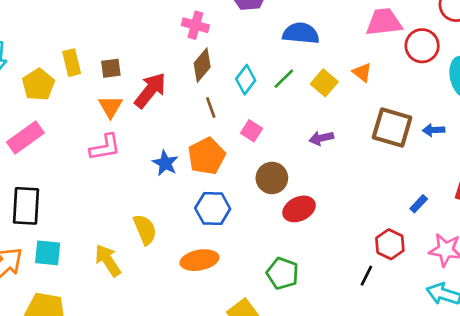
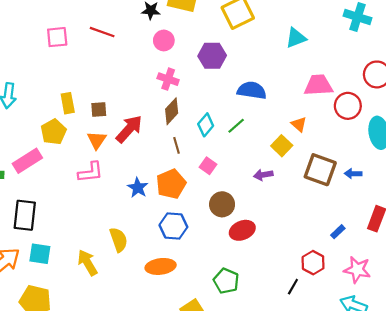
yellow square: (324, 83) -> (282, 146), moved
yellow pentagon: (38, 85) -> (54, 132), moved

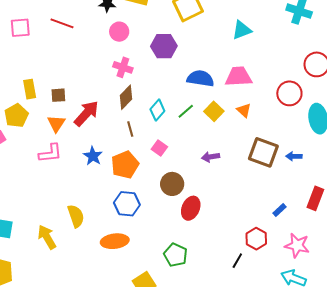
pink trapezoid: (318, 85) -> (238, 77), moved
yellow square: (282, 146) -> (214, 111), moved
blue star: (138, 188) -> (93, 156), moved
red ellipse: (242, 230) -> (191, 208), turned -45

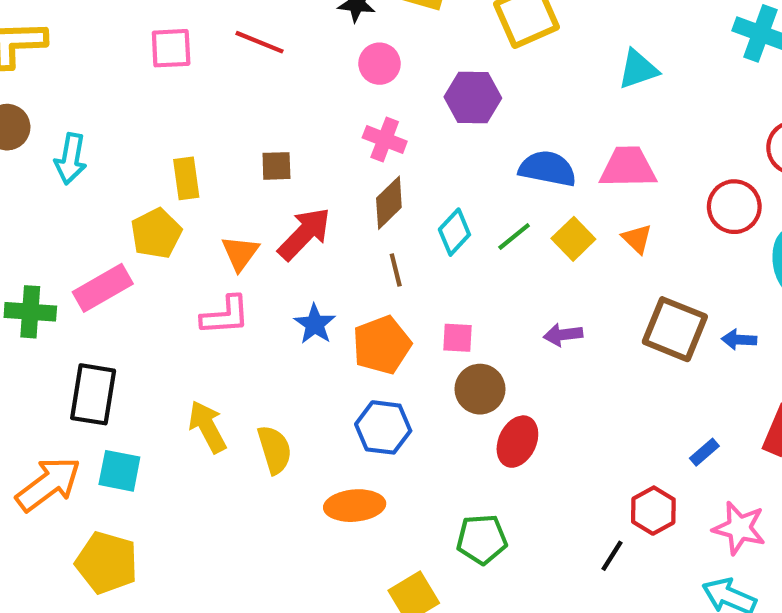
brown square: (58, 95) -> (276, 166), moved
pink square: (159, 148) -> (457, 338), moved, turned -35
yellow arrow: (47, 237) -> (207, 427), moved
green pentagon: (175, 255) -> (482, 539), turned -30

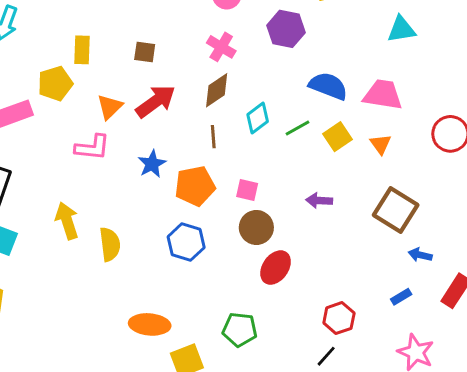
blue arrow: (739, 340) -> (420, 255), moved
orange ellipse: (355, 506) -> (150, 324), moved
red hexagon: (653, 511) -> (339, 318), moved

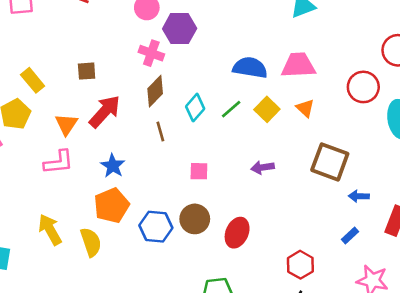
purple hexagon: (286, 29) -> (180, 29), moved
yellow rectangle: (82, 50) -> (33, 80), turned -30
orange pentagon: (195, 186) -> (112, 206), moved
brown circle: (256, 227) -> (195, 219), moved

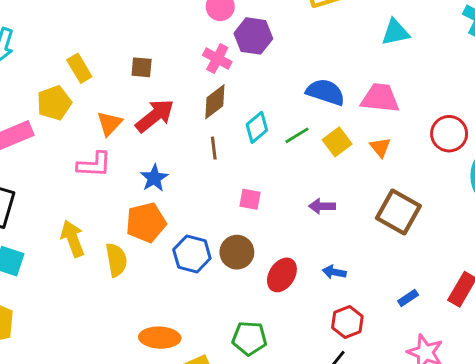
blue arrow: (359, 196) -> (334, 272), moved

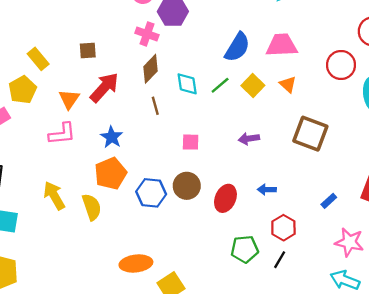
blue semicircle: (325, 92) -> (237, 47), turned 112
cyan diamond: (257, 127) -> (187, 84), turned -50
green pentagon: (249, 338) -> (245, 249), moved

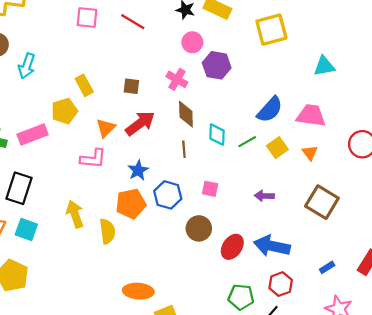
pink cross: (147, 34) -> (177, 79), moved
brown diamond: (150, 69) -> (186, 114), turned -56
blue arrow: (267, 190) -> (272, 246), size x2.0
blue hexagon: (151, 193) -> (168, 195), moved

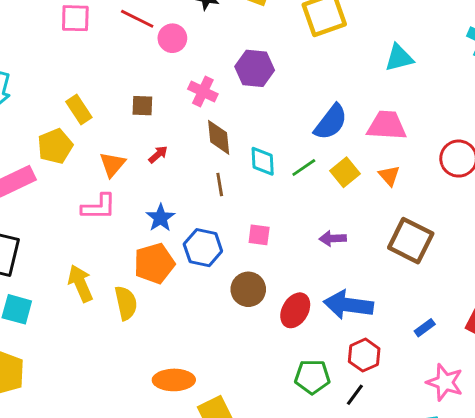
pink circle: (192, 42) -> (172, 38), moved
red arrow: (140, 123) -> (158, 154), size x0.5

